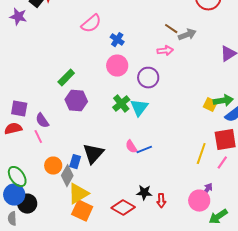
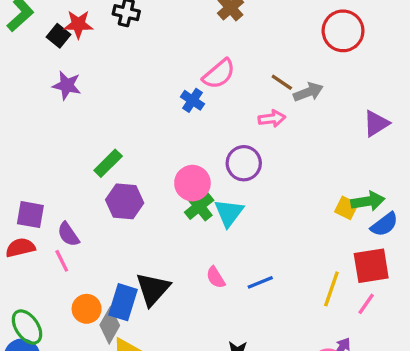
purple star: (18, 17) -> (67, 85), moved
pink semicircle: (91, 24) -> (219, 74), moved
pink circle: (117, 66) -> (192, 183), moved
blue line: (144, 150) -> (260, 282), moved
blue rectangle: (75, 162) -> (123, 302), size x1.5

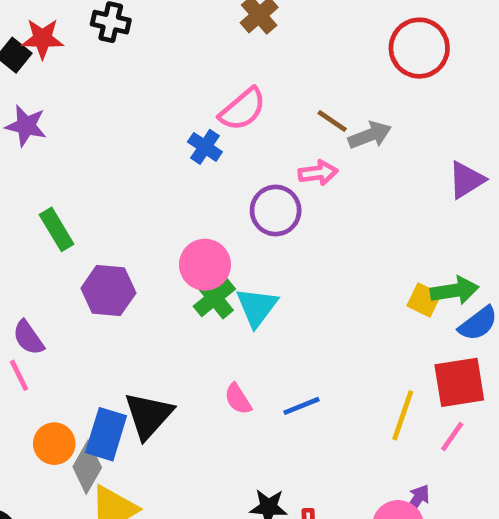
green rectangle: (108, 163) -> (57, 229), moved, turned -76
purple circle: (244, 163) -> (276, 210), moved

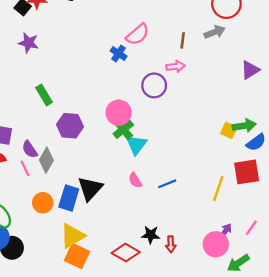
brown line: (332, 121) -> (183, 40), turned 63
gray arrow: (370, 135) -> (215, 32), moved
cyan triangle: (257, 307) -> (136, 145), moved
pink line: (452, 437) -> (251, 228), moved
gray diamond: (87, 467) -> (46, 160), moved

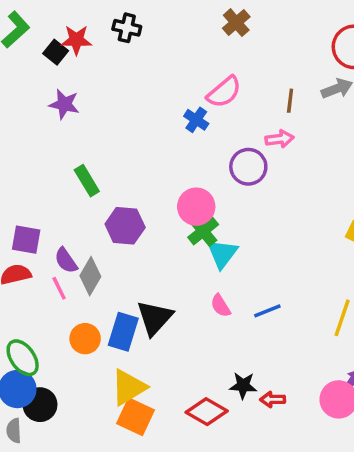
red arrow: (171, 244) -> (273, 399), turned 91

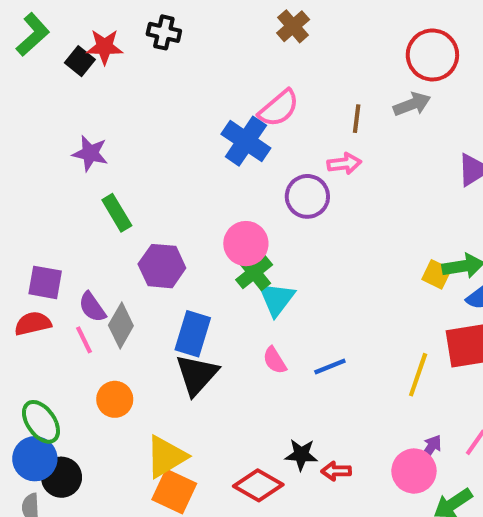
purple star: (64, 104) -> (90, 153), moved
blue cross: (196, 120) -> (246, 141), size x1.6
blue rectangle: (123, 332) -> (193, 334), moved

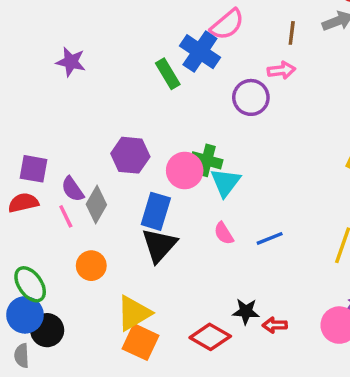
green rectangle: (117, 213) -> (168, 74), moved
pink circle: (246, 244) -> (185, 170), moved
green cross: (254, 272) -> (207, 160), turned -36

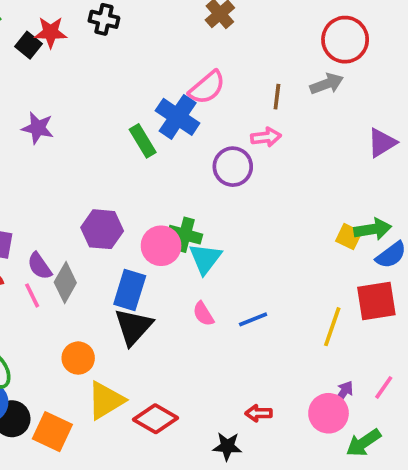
orange circle: (91, 266) -> (78, 358), moved
black star: (246, 311) -> (227, 446), moved
red diamond: (210, 337) -> (156, 419), moved
orange square: (141, 342) -> (52, 432), moved

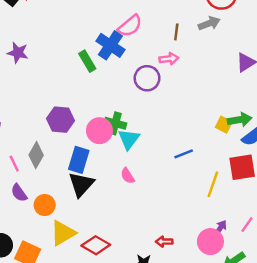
purple semicircle: (40, 266) -> (19, 193), moved
blue line: (253, 319) -> (184, 154), moved

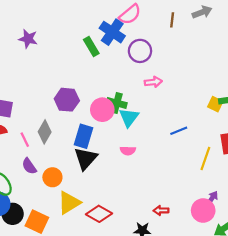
pink arrow: (169, 59) -> (153, 82), moved
purple circle: (147, 78) -> (140, 51), moved
pink semicircle: (128, 176) -> (128, 151), turned -56

